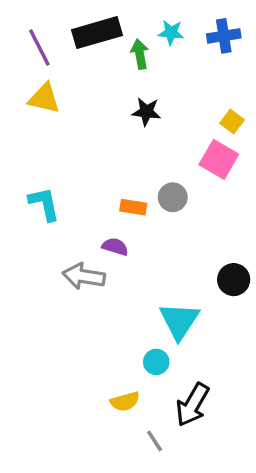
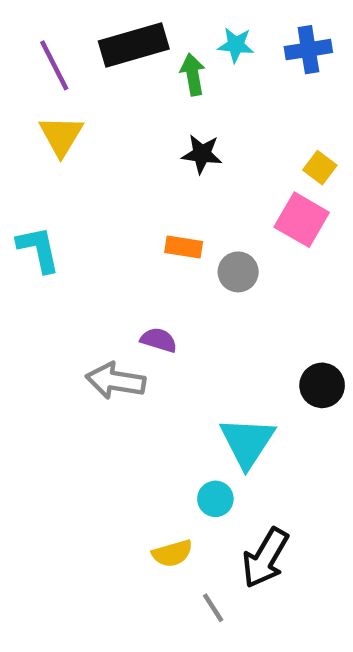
yellow triangle: (44, 98) -> (61, 136), turned 48
cyan L-shape: (44, 204) -> (38, 249), moved
orange rectangle: (133, 207) -> (184, 247), moved

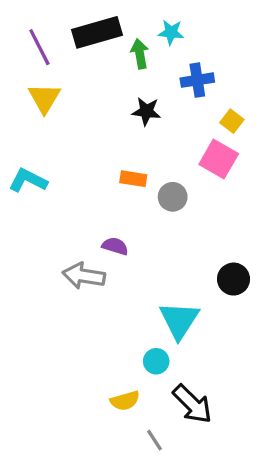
blue cross: (308, 50) -> (197, 80), moved
cyan L-shape: (38, 249) -> (28, 180), turned -51
black arrow: (265, 558) -> (192, 404), turned -75

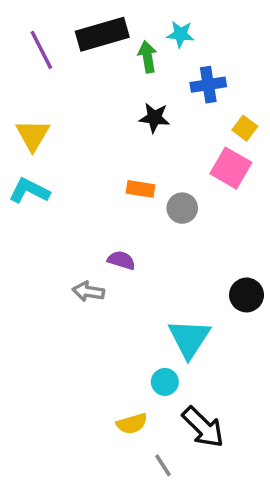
yellow triangle: (44, 98) -> (33, 135), moved
gray arrow: (84, 276) -> (88, 292), size x0.7

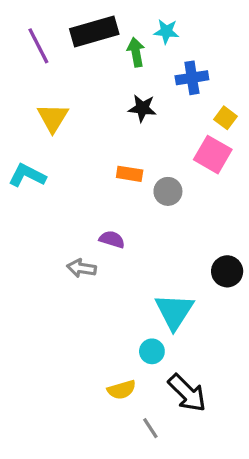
yellow triangle: (33, 135) -> (53, 118), moved

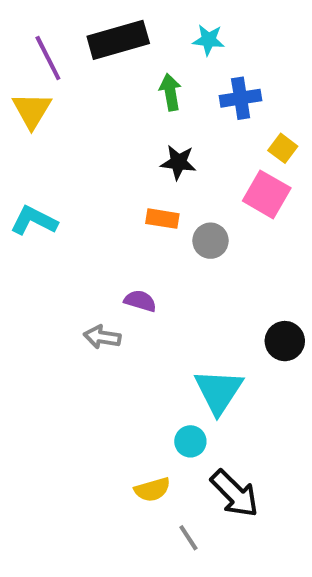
green arrow: (136, 52) -> (170, 92), moved
black star: (142, 108) -> (178, 162), moved
yellow triangle: (53, 118) -> (32, 110), moved

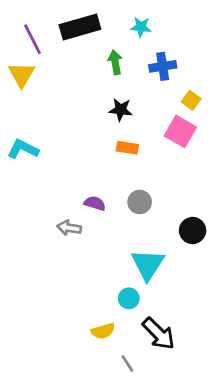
orange rectangle: (162, 219) -> (127, 148), moved
gray circle: (211, 241) -> (140, 202), moved

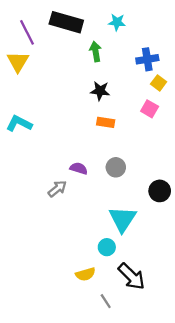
black rectangle: (80, 27) -> (66, 22), turned 32
blue cross: (163, 66) -> (147, 59), moved
pink square: (180, 131) -> (150, 109), size x0.7
gray arrow: (69, 228) -> (57, 189), turned 132

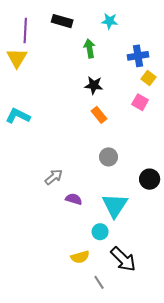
black rectangle: (66, 22) -> (62, 21), size x0.7
purple line: (27, 32) -> (25, 31), turned 30
orange rectangle: (106, 122) -> (99, 115), turned 42
purple semicircle: (79, 168) -> (74, 199), moved

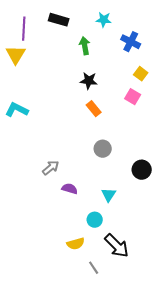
blue cross: (138, 56) -> (131, 42), moved, turned 36
cyan triangle: (115, 205) -> (109, 195), size x0.6

